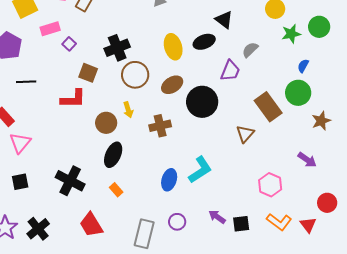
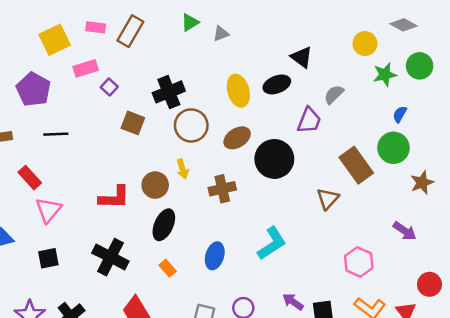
red L-shape: (73, 99) -> (114, 197), moved
blue ellipse: (169, 180) -> (215, 256), moved

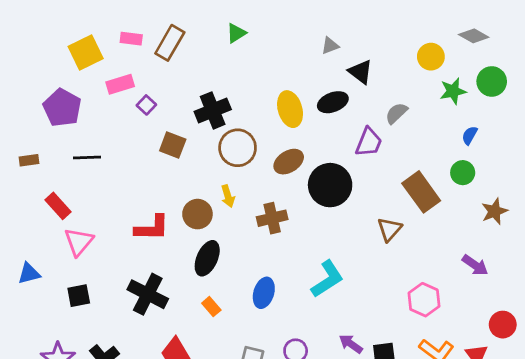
gray triangle: (221, 34) -> (330, 46), moved
green circle: (393, 148) -> (463, 173), size x0.7

